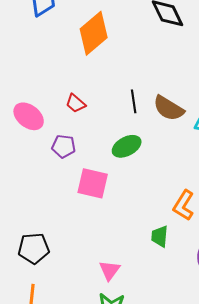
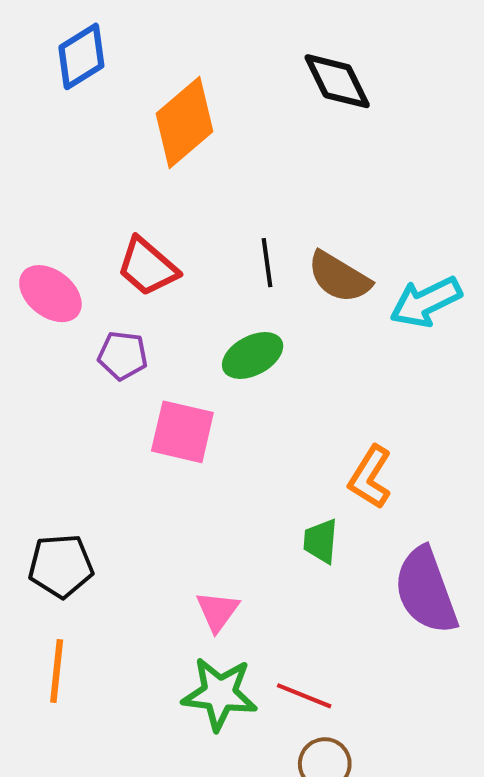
red trapezoid: (76, 103) -> (147, 267), size x1.5

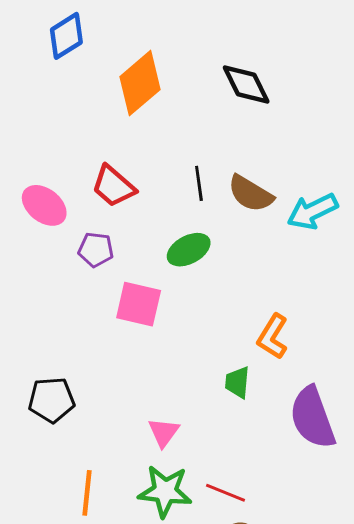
black diamond: (337, 81) -> (246, 85), moved
orange line: (57, 671) -> (87, 493), moved

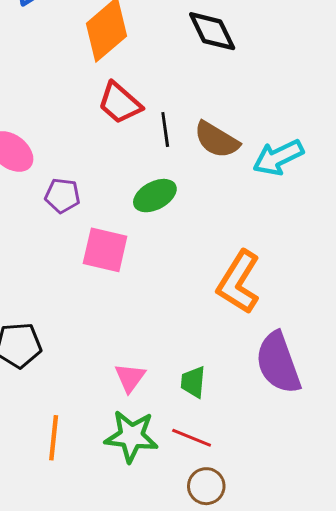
red trapezoid: (113, 186) -> (120, 103), moved
orange L-shape: (273, 337) -> (239, 282), size x1.4
green trapezoid: (237, 382) -> (193, 382), moved

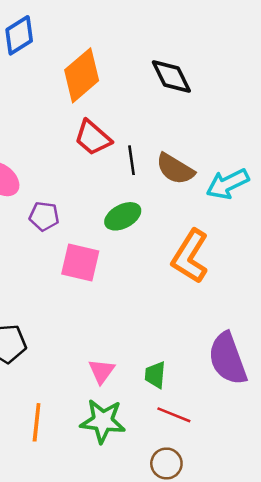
orange L-shape: (239, 282) -> (190, 256), moved
red line: (192, 438) -> (174, 415), moved

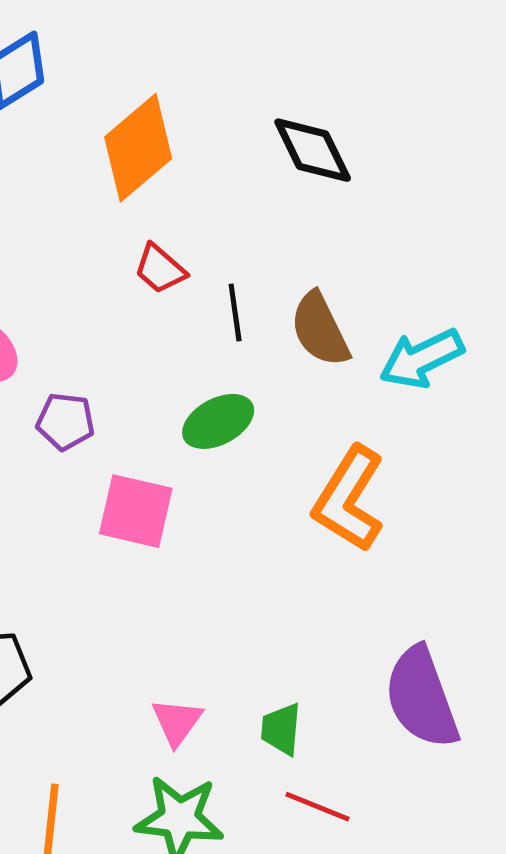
red trapezoid: (93, 138) -> (160, 269), size x0.7
brown semicircle: (175, 169) -> (320, 329), turned 33

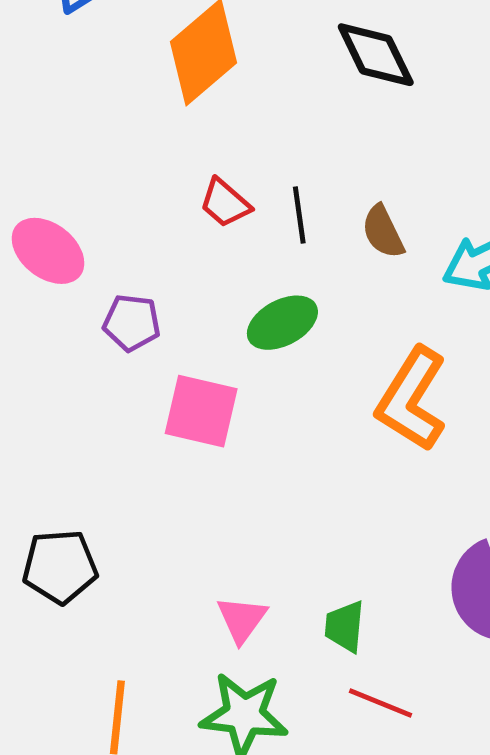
red trapezoid: (160, 269) -> (225, 203), moved
brown semicircle: (320, 329) -> (383, 232), size x0.7

